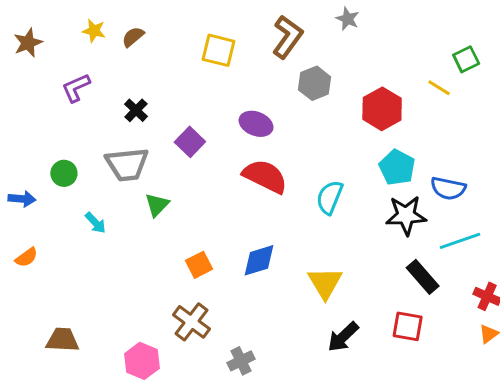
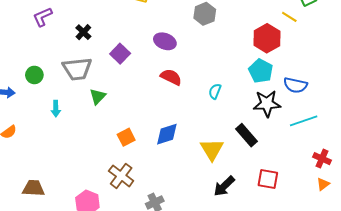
red hexagon: (382, 109) -> (267, 38), moved
red semicircle: (265, 176) -> (171, 77), size x0.7
cyan semicircle: (330, 197) -> (215, 91), size x0.7
cyan arrow: (95, 223) -> (56, 109), turned 42
black rectangle: (423, 277) -> (247, 135), moved

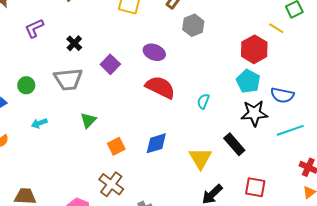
red semicircle: (171, 77) -> (160, 87), size x1.4
green triangle: (98, 96) -> (88, 120), moved
cyan arrow: (56, 109) -> (39, 123), moved, turned 70

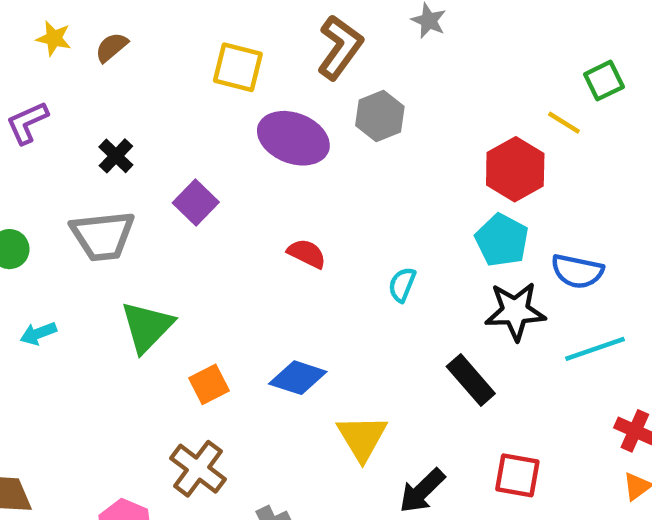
purple ellipse: (154, 52) -> (293, 138), moved, size x1.4
red semicircle: (160, 87) -> (307, 254), size x0.6
green triangle: (88, 120) -> (147, 327), size x1.5
blue diamond: (156, 143) -> (298, 378), turned 35
yellow triangle: (200, 158) -> (362, 438), moved

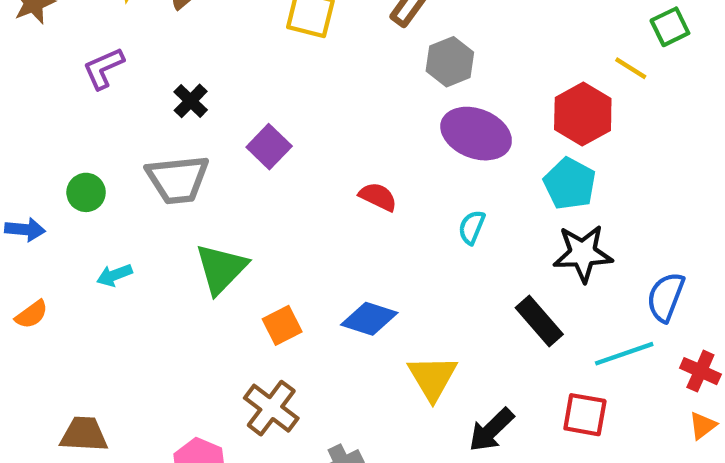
purple ellipse: (293, 138) -> (476, 134), moved
blue semicircle: (577, 271) -> (666, 297), moved, turned 99
cyan line: (595, 349) -> (624, 354), moved

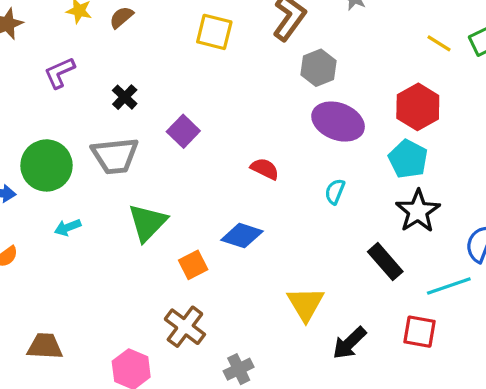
yellow line: (631, 68) -> (439, 43), moved
green circle: (86, 192) -> (47, 165), size x1.8
black star: (583, 253) -> (418, 211), turned -30
blue diamond: (369, 319) -> (242, 236), moved

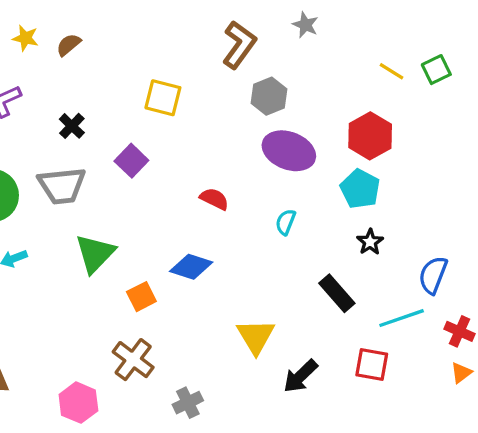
yellow square: (214, 32) -> (163, 98), moved
black star: (418, 211) -> (370, 242), size x0.6

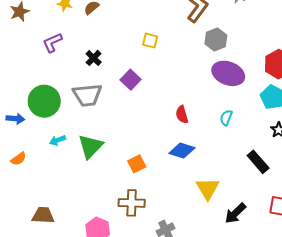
yellow square: (163, 98) -> (150, 41), size x0.7
red semicircle: (214, 199) -> (182, 115), moved, turned -132
green triangle: (95, 253) -> (90, 146), moved
blue diamond: (191, 267) -> (182, 151), moved
brown cross: (133, 360) -> (132, 203), turned -35

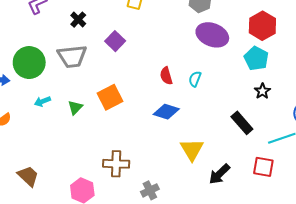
cyan semicircle: (226, 118) -> (195, 79), moved
green triangle: (90, 146) -> (75, 108), size x0.6
orange square: (137, 164) -> (110, 97), moved, size x1.4
brown trapezoid: (43, 215) -> (28, 176), turned 40

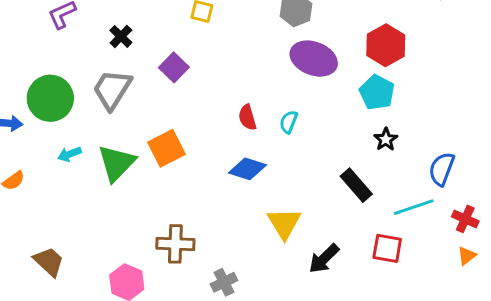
gray trapezoid: (72, 56) -> (112, 89), turned 128
green triangle: (75, 108) -> (117, 163), size x1.8

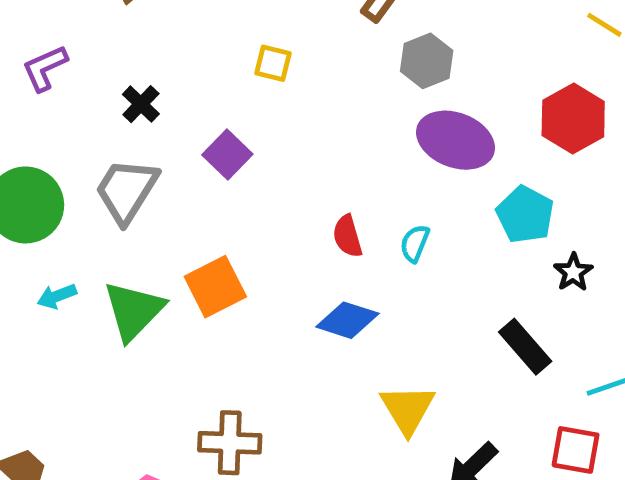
cyan pentagon: (377, 92) -> (525, 215), moved

